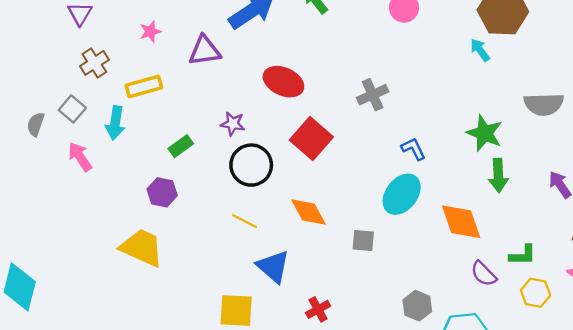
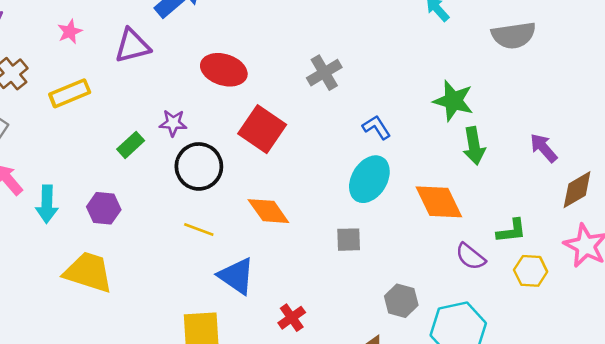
gray semicircle: (544, 104) -> (514, 35), moved
cyan arrow: (115, 123) -> (47, 204), moved
green rectangle: (181, 146) -> (131, 145), moved
gray square: (363, 240) -> (349, 240), moved

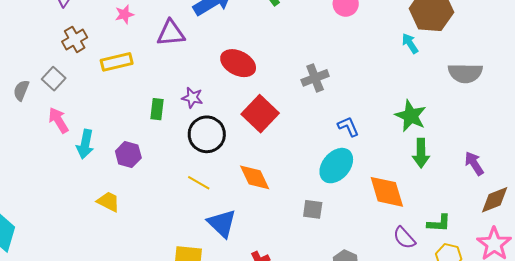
green rectangle: (131, 145) -> (157, 109), turned -50
yellow trapezoid: (88, 272) -> (108, 202), size x0.6

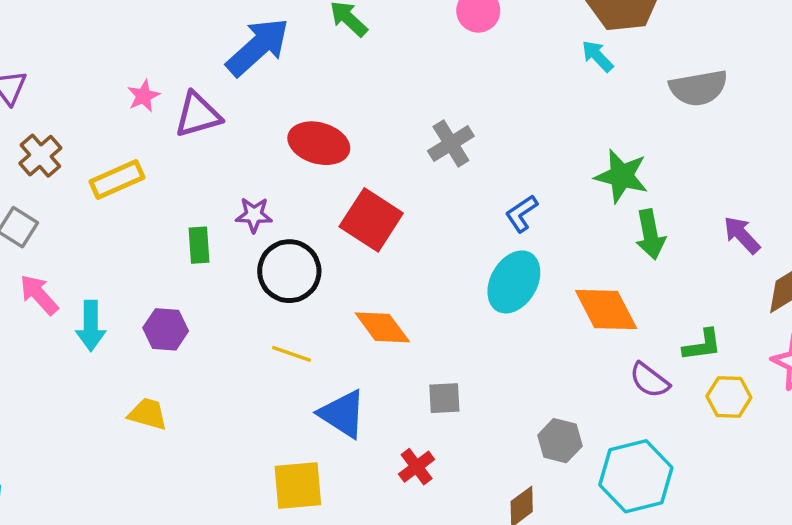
pink star: (124, 14) -> (144, 96), moved
blue L-shape: (348, 127) -> (521, 214), turned -90
gray square: (313, 209) -> (444, 398), moved

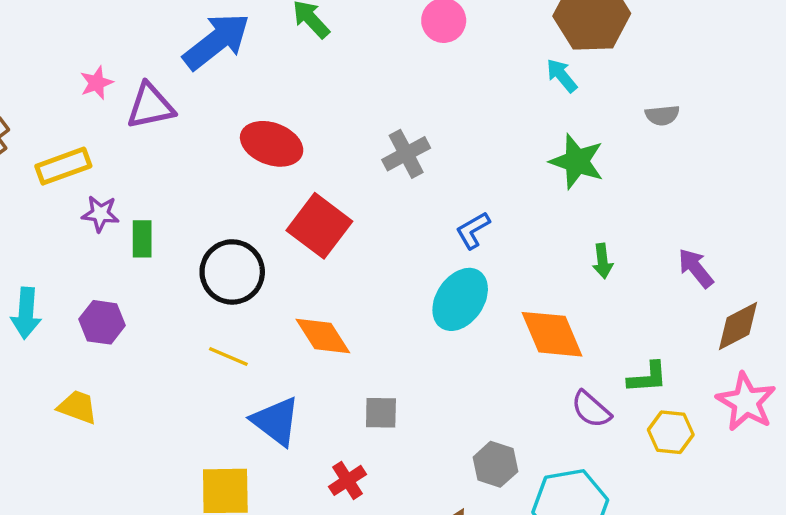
gray semicircle: (698, 88) -> (662, 115), size x0.6
green star: (621, 176) -> (577, 161), moved
purple star: (254, 215) -> (100, 214), moved
green arrow: (650, 234) -> (603, 261), size x0.7

